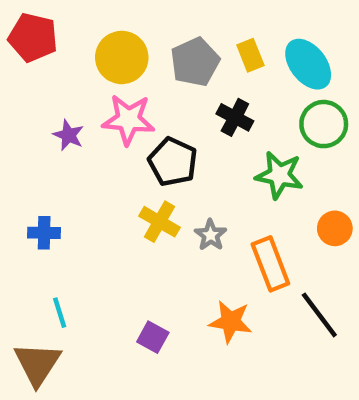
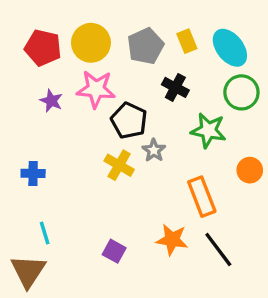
red pentagon: (33, 37) -> (43, 48), moved
gray star: (211, 235) -> (154, 150), moved
black line: (319, 315) -> (218, 250), moved

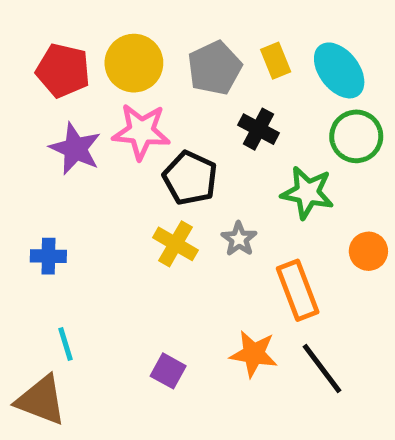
purple star: (51, 101) -> (75, 149), size x1.5
gray star: (154, 150) -> (239, 239), moved
brown triangle: (28, 271) -> (41, 400), turned -42

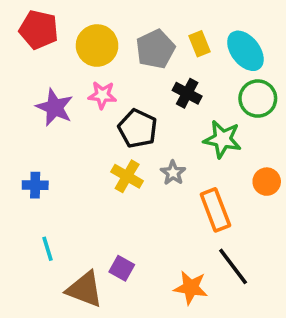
red pentagon: (63, 70) -> (39, 30), moved
pink star: (141, 132) -> (102, 95), size x0.7
orange star: (254, 354) -> (191, 288), moved
brown triangle: (41, 400) -> (85, 289), moved

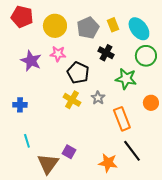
brown triangle: (85, 289) -> (48, 164), turned 45

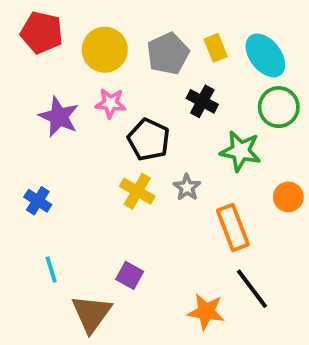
blue cross: (20, 105) -> (38, 201), turned 32
purple square: (69, 152) -> (130, 275), moved

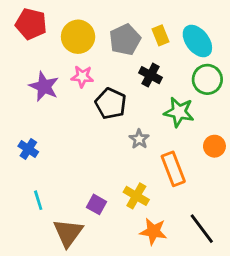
yellow cross: (137, 191) -> (136, 196), moved
black line: (252, 289) -> (202, 229), moved

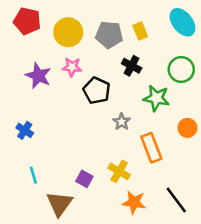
gray pentagon: (125, 40) -> (109, 35), turned 30
cyan ellipse: (197, 41) -> (182, 22), moved

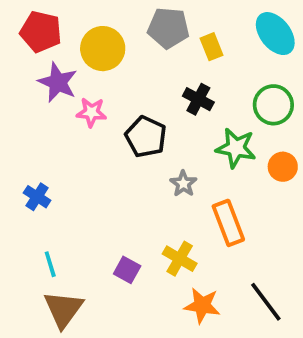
gray pentagon: (109, 35) -> (168, 28), moved
pink star: (72, 67) -> (91, 112), moved
purple star: (38, 76) -> (58, 82), moved
orange circle: (187, 128) -> (283, 167), moved
brown triangle: (59, 204) -> (63, 309), moved

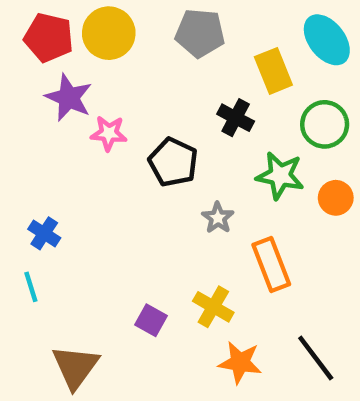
yellow rectangle: (211, 47) -> (273, 71), moved, size x1.4
yellow circle: (103, 49) -> (109, 33), moved
cyan line: (50, 264) -> (31, 287), moved

